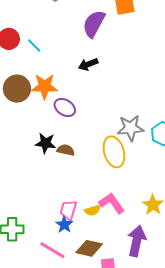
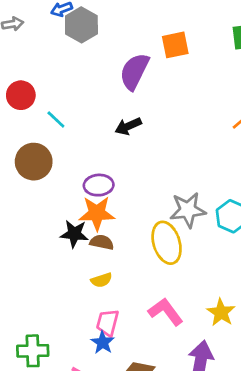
cyan line: (34, 46) -> (56, 119), moved
orange star: (45, 86) -> (97, 213), moved
purple ellipse: (65, 107) -> (99, 185), turned -35
yellow semicircle: (93, 210) -> (102, 280), moved

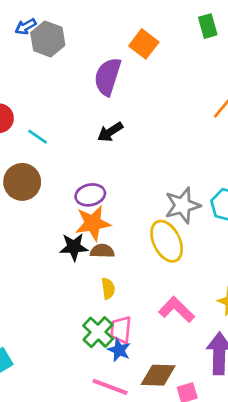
orange square: (175, 45) -> (144, 44), turned -32
yellow semicircle: (102, 280) -> (108, 288), turned -70
green cross: (33, 351) -> (98, 332), moved, turned -36

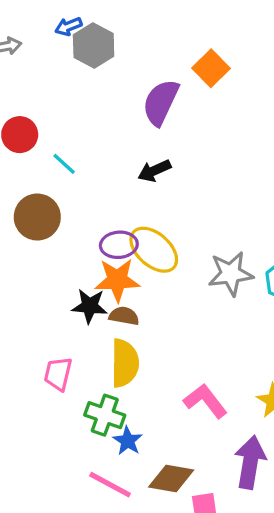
yellow ellipse: (167, 241) -> (154, 250), moved, turned -30
yellow semicircle: (108, 288) -> (125, 363), size x1.8
pink trapezoid: (121, 330) -> (58, 374), moved
green cross: (98, 332) -> (105, 415), turned -32

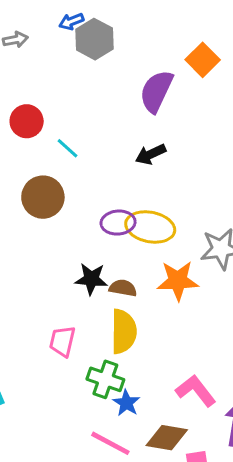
yellow ellipse: (154, 250) -> (150, 227), turned -30
orange star: (117, 280) -> (178, 281), moved
pink L-shape: (205, 401) -> (196, 391), moved

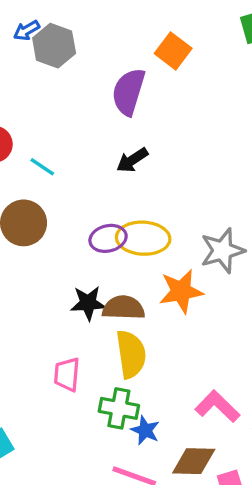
brown semicircle: (123, 288) -> (123, 308), size x1.4

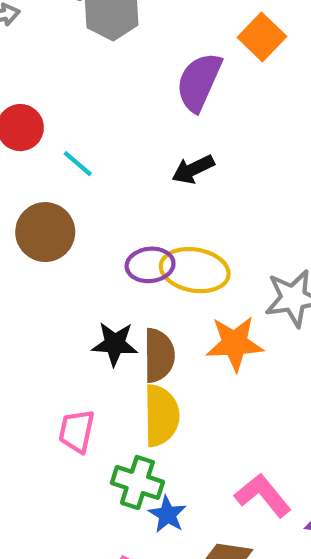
brown semicircle: (123, 308) -> (159, 355), turned 81

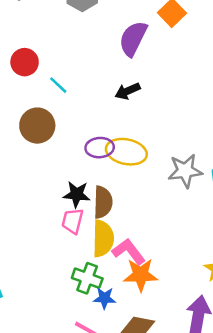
orange star: (235, 343) -> (141, 275), moved
pink trapezoid: (77, 431) -> (72, 221), moved
pink L-shape: (263, 495) -> (129, 252), moved
blue star: (167, 514) -> (104, 298), turned -30

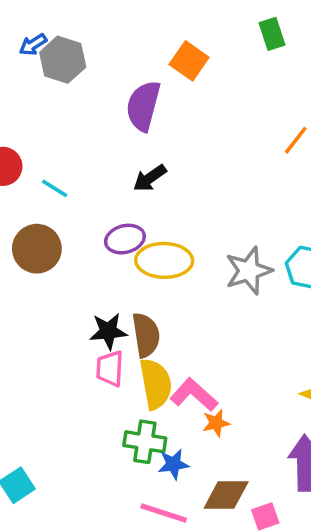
purple ellipse: (100, 148) -> (125, 239), moved
orange star: (141, 275) -> (216, 423), size x0.6

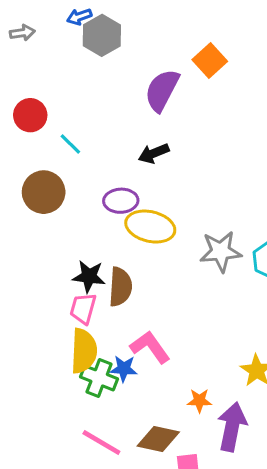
yellow semicircle: (156, 384) -> (84, 351), moved
orange star: (216, 423) -> (199, 401), moved
blue star: (173, 464) -> (124, 369), moved

